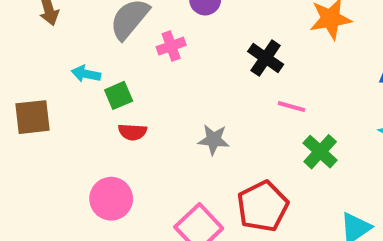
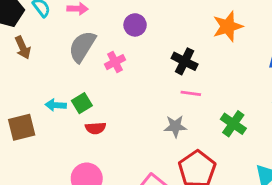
cyan arrow: (86, 74) -> (56, 105), moved
pink line: (292, 107) -> (191, 93), moved
gray star: (214, 140) -> (175, 126), moved

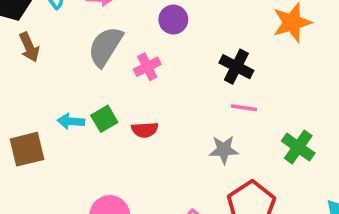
red semicircle: (96, 128) -> (145, 130), moved

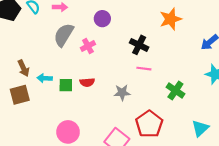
brown arrow: (29, 47) -> (24, 68), moved
green square: (104, 119) -> (66, 85), moved, turned 32
gray star: (224, 150) -> (122, 93), moved

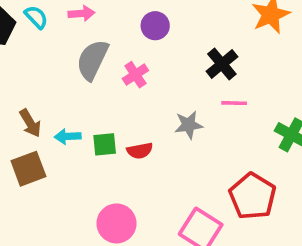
black cross: (139, 45) -> (222, 64), turned 30
red semicircle: (87, 82) -> (140, 151), moved
gray star: (122, 93) -> (189, 125), moved

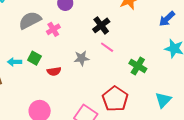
gray semicircle: (92, 60) -> (30, 20), turned 35
pink line: (234, 103) -> (107, 47), turned 32
green square: (105, 144) -> (34, 58), moved, turned 32

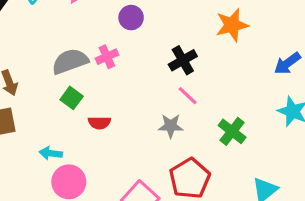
gray semicircle: (30, 20) -> (70, 61), moved
gray star: (81, 58) -> (171, 126), moved
cyan arrow: (15, 62) -> (51, 153), moved

